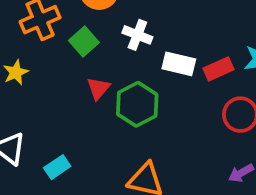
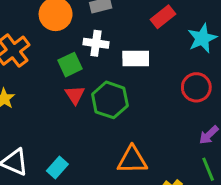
green square: (84, 41) -> (70, 65), moved, turned 30
red rectangle: (219, 69) -> (163, 17), moved

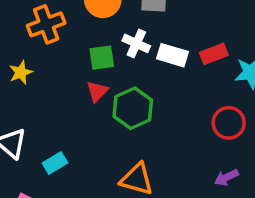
red rectangle: (163, 17) -> (214, 54), moved
white rectangle: (136, 58) -> (173, 55), moved

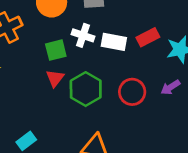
red circle: (229, 123) -> (132, 92), moved
purple arrow: (226, 178) -> (170, 87), moved

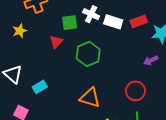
red triangle: (55, 78) -> (56, 42), moved
red circle: (132, 92) -> (136, 91), moved

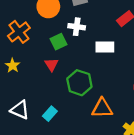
white rectangle: (113, 22) -> (105, 47), moved
green hexagon: (88, 54) -> (79, 83), moved

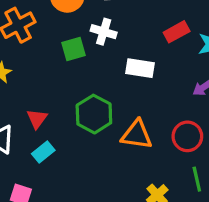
red triangle: (51, 65) -> (37, 119), moved
orange triangle: (102, 108) -> (137, 135), moved

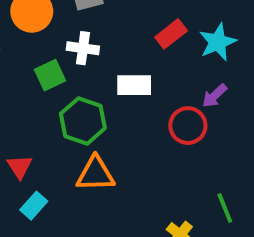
green hexagon: (94, 114) -> (83, 121), moved
orange triangle: (137, 135) -> (95, 174), moved
red circle: (187, 136) -> (188, 126), moved

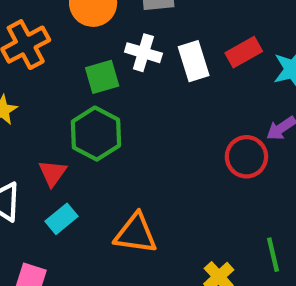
white rectangle: (134, 85) -> (194, 61), moved, turned 64
green hexagon: (83, 121) -> (96, 134), moved
orange triangle: (95, 174) -> (136, 234), moved

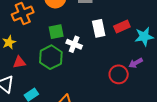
white cross: (143, 53) -> (74, 44), moved
red triangle: (53, 173) -> (19, 62), moved, turned 40

